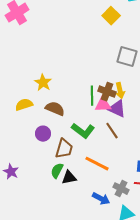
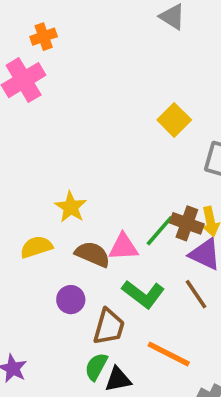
yellow square: (111, 16) -> (174, 120), moved
green line: (92, 96) -> (160, 231), turned 42
pink triangle: (103, 105) -> (123, 247), moved

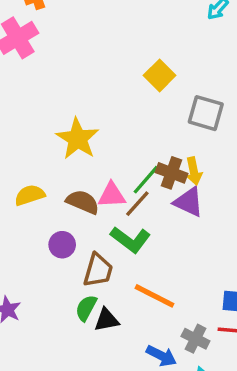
yellow star: (71, 207) -> (78, 139), moved, size x1.4
brown line: (196, 294) -> (137, 204), moved, turned 76

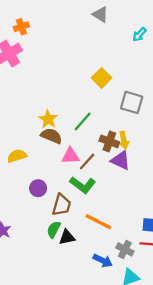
yellow star: (78, 139) -> (48, 119), size x0.7
green line: (146, 180) -> (83, 121), moved
brown semicircle: (83, 202) -> (51, 136), moved

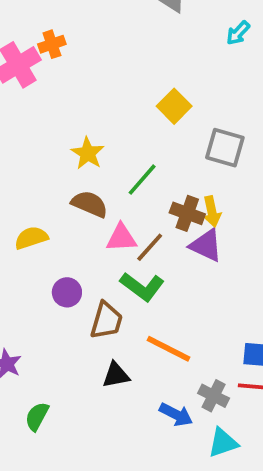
orange cross: (21, 27) -> (52, 44), moved
yellow star: (48, 119) -> (88, 153), moved
green semicircle: (54, 229) -> (37, 416), moved

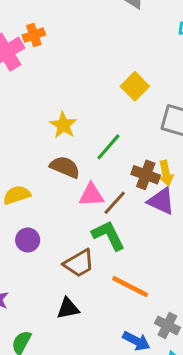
green L-shape: (142, 287) -> (108, 235), turned -153
purple circle: (67, 292) -> (28, 240), moved
brown trapezoid: (106, 321) -> (79, 263), turned 44
black triangle: (116, 375) -> (68, 308), moved

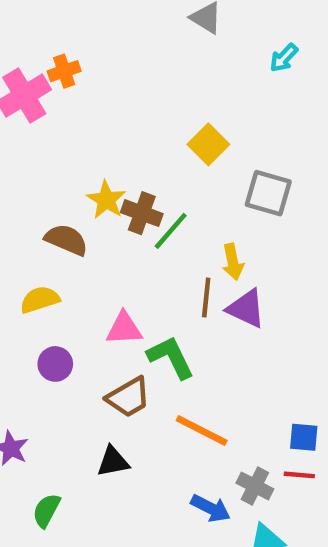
brown semicircle: (65, 167) -> (66, 240), moved
yellow arrow: (166, 173) -> (233, 262), moved
brown cross: (146, 175) -> (142, 213), moved
pink triangle: (91, 195) -> (124, 328), moved
brown line: (115, 203) -> (206, 297), moved, turned -36

